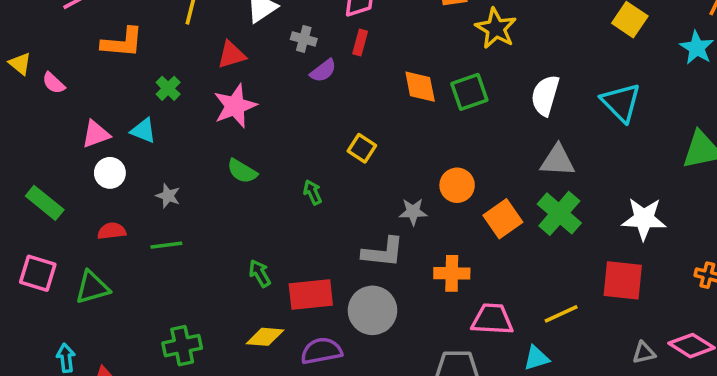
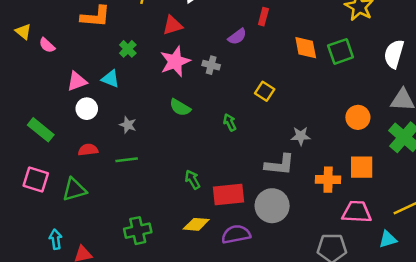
gray cross: (304, 39) -> (211, 65), moved
orange circle: (457, 185) -> (358, 117), moved
orange square: (503, 219) -> (362, 167), moved, turned 35

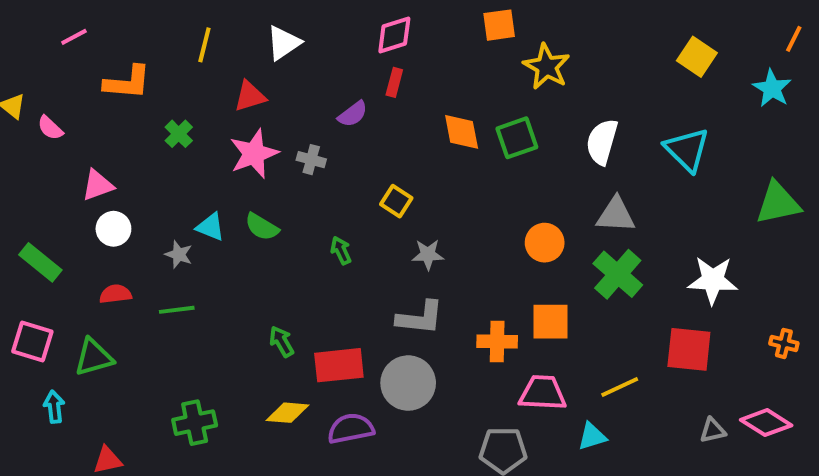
cyan triangle: (110, 79) -> (210, 227), moved
gray star: (301, 136) -> (428, 254), moved
cyan arrow: (56, 239) -> (54, 407), moved

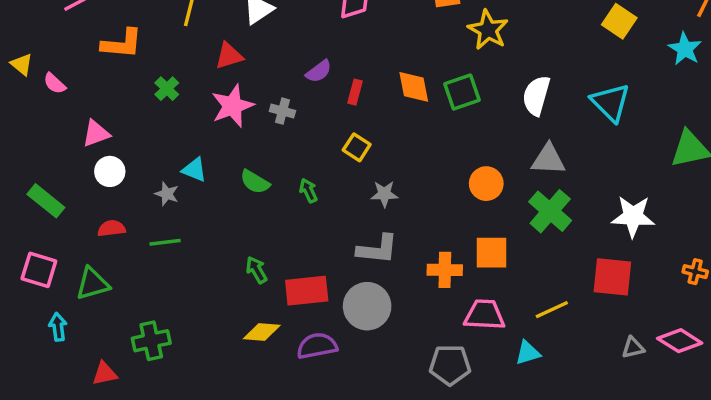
red rectangle: (394, 82) -> (355, 92), moved
green semicircle: (262, 227) -> (255, 182), moved
green cross: (195, 423) -> (151, 341), moved

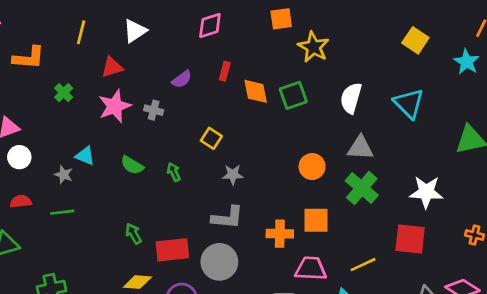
red rectangle: (355, 92) -> (225, 71), moved

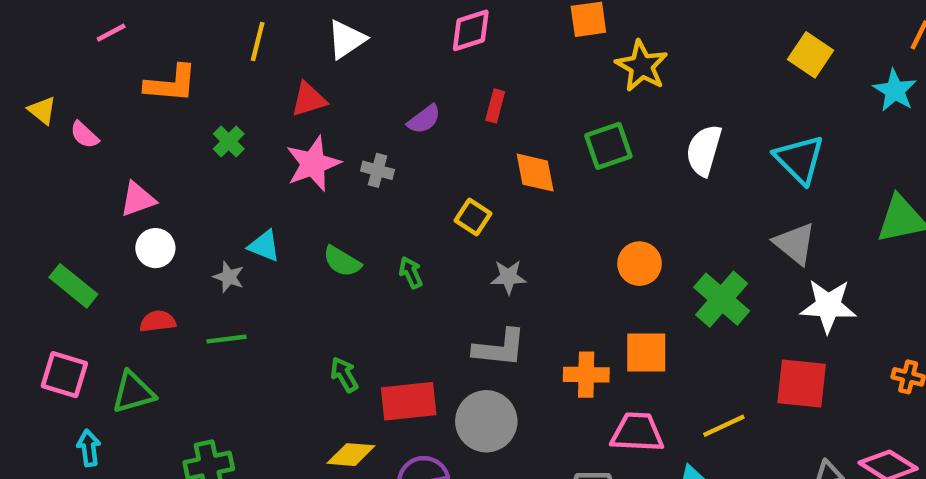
orange diamond: (256, 91) -> (535, 173), moved
gray triangle: (360, 148) -> (795, 244), moved, turned 36

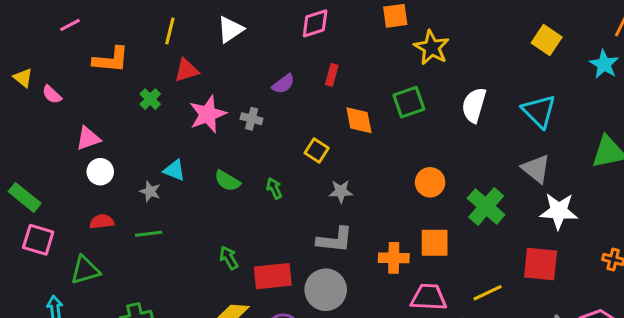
red triangle: (309, 99) -> (186, 70), moved
green rectangle: (73, 286) -> (25, 197), moved
pink square: (64, 375) -> (38, 240), moved

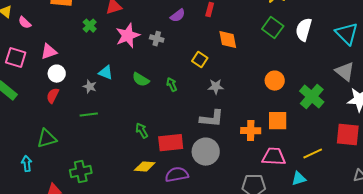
green square: (409, 102) -> (273, 28), moved, turned -35
red semicircle: (102, 222) -> (53, 96), moved, turned -56
pink square: (38, 240) -> (16, 58), moved

